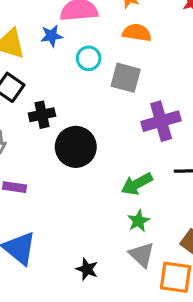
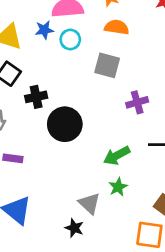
cyan circle: (89, 58) -> (70, 39), moved
purple cross: (161, 121) -> (137, 102), size x0.7
gray triangle: (142, 255) -> (89, 203), moved

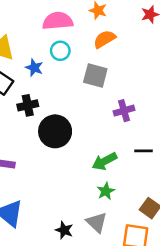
orange semicircle: (117, 27) -> (104, 39), turned -40
blue star: (44, 30) -> (34, 68), moved, turned 30
gray triangle: (89, 203) -> (97, 222), moved

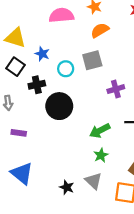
cyan circle: (60, 51) -> (66, 69), moved
gray square: (95, 75) -> (92, 60), turned -30

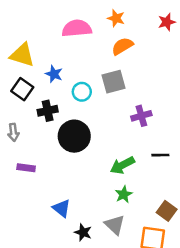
blue triangle: (22, 173) -> (62, 208), moved, size x0.7

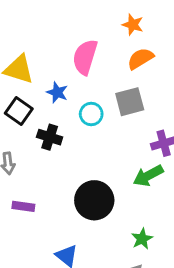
pink semicircle: (77, 28) -> (85, 57), moved, turned -68
black cross: (48, 111) -> (50, 137), turned 30
black circle: (74, 136) -> (94, 200), moved
green arrow: (122, 165) -> (148, 176), moved

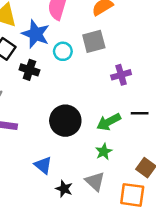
blue star: (57, 92) -> (36, 34), size x1.6
green arrow: (148, 176) -> (109, 122), moved

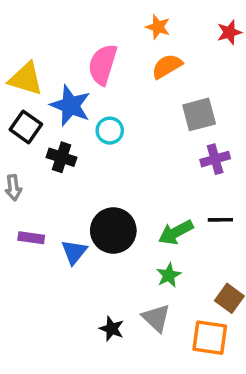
gray square: (94, 41) -> (199, 114), moved
purple cross: (121, 75) -> (215, 159), moved
blue triangle: (43, 165) -> (74, 252), moved, turned 30

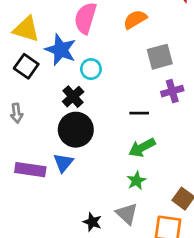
black cross: (62, 157) -> (73, 97), moved, turned 30
black line: (220, 220) -> (139, 113), moved
black circle: (113, 231) -> (76, 130), moved
purple rectangle: (31, 238) -> (30, 170), moved, size x1.5

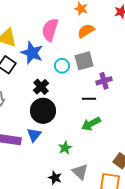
gray square: (160, 57) -> (84, 61), moved
cyan circle: (91, 69) -> (62, 66), moved
purple cross: (172, 91) -> (104, 81), moved
green star: (136, 181) -> (65, 148), moved

